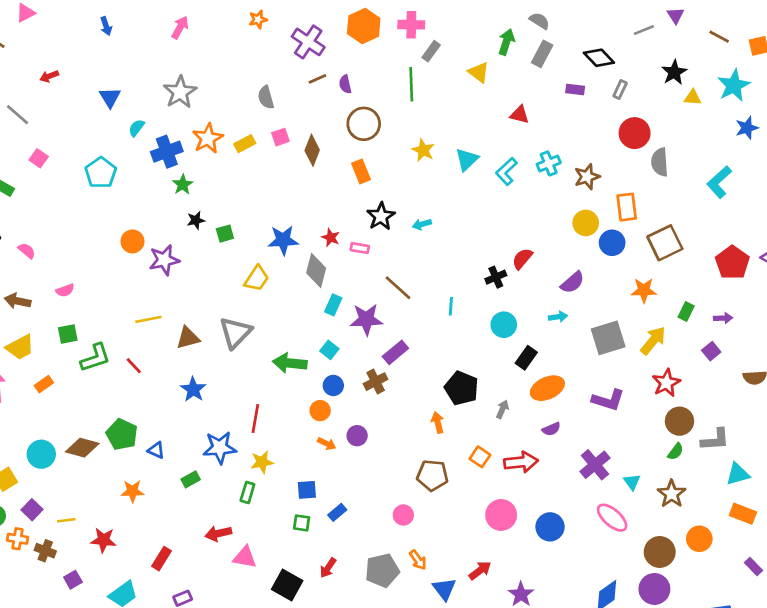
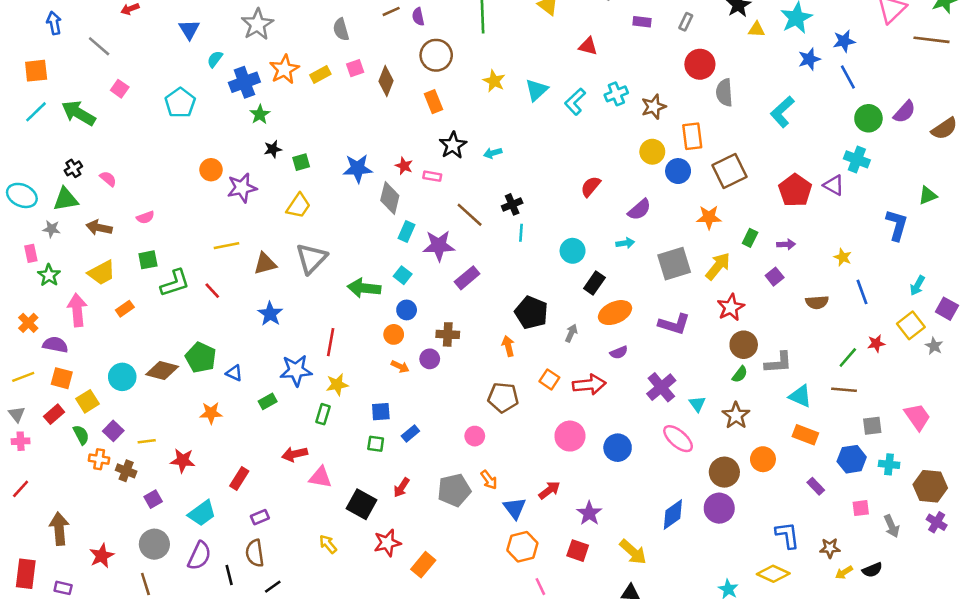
black cross: (496, 277) -> (512, 204), moved
yellow trapezoid: (257, 278) -> (298, 206), moved
brown cross: (376, 382) -> (448, 334), moved, turned 30
cyan triangle: (738, 474) -> (800, 396), turned 40

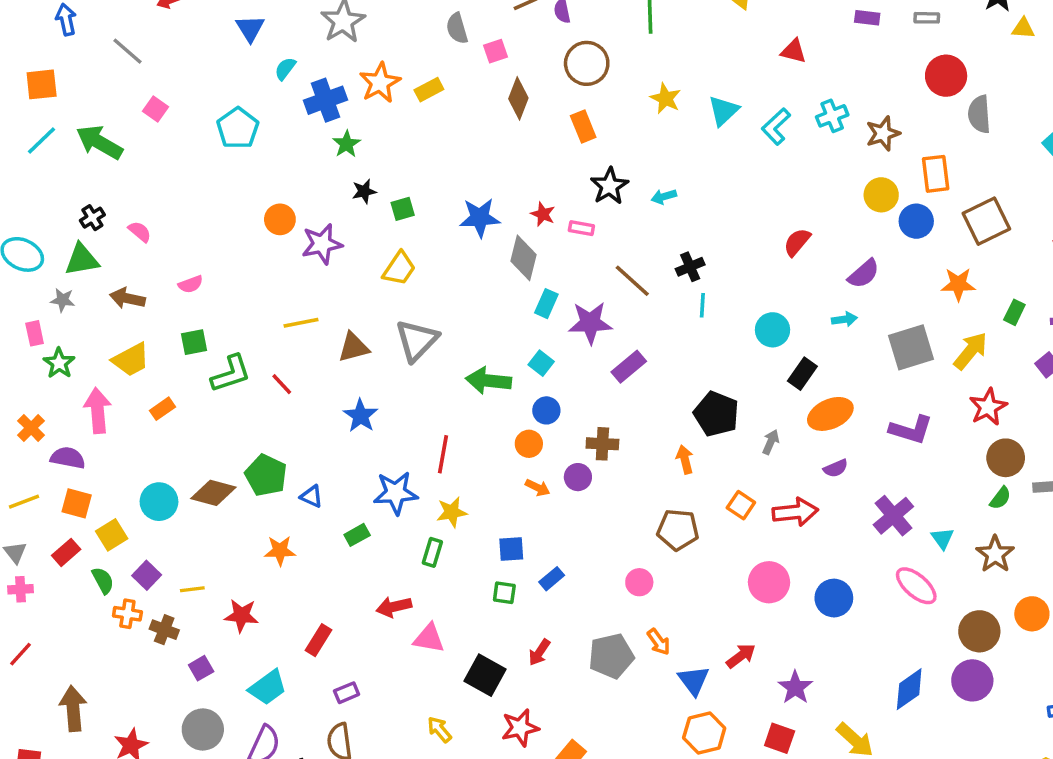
gray rectangle: (686, 22) -> (927, 18), turned 66
pink square: (355, 68) -> (496, 51), moved

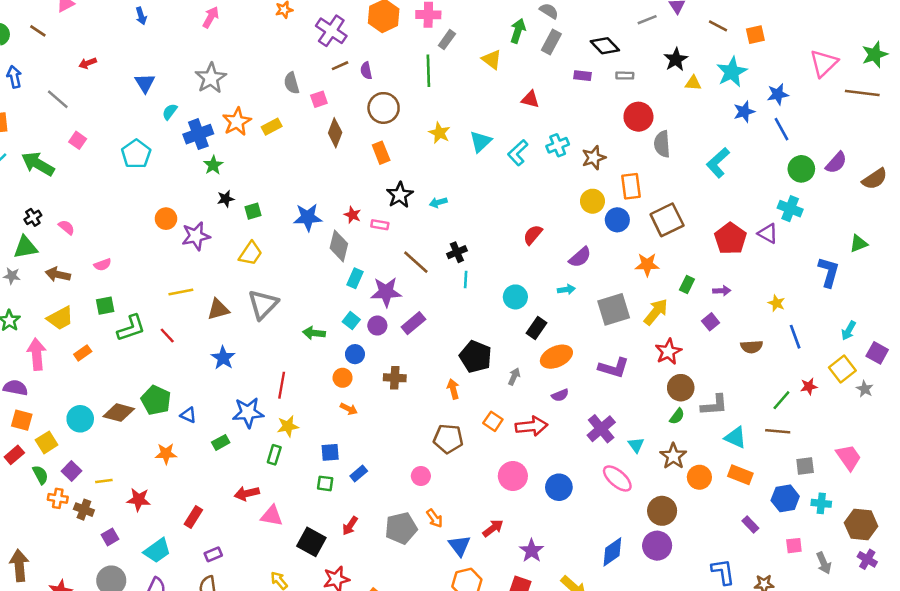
green arrow: (489, 381) -> (314, 333), size x0.7
purple circle: (578, 477) -> (377, 326), moved
orange circle: (1032, 614) -> (699, 477), moved

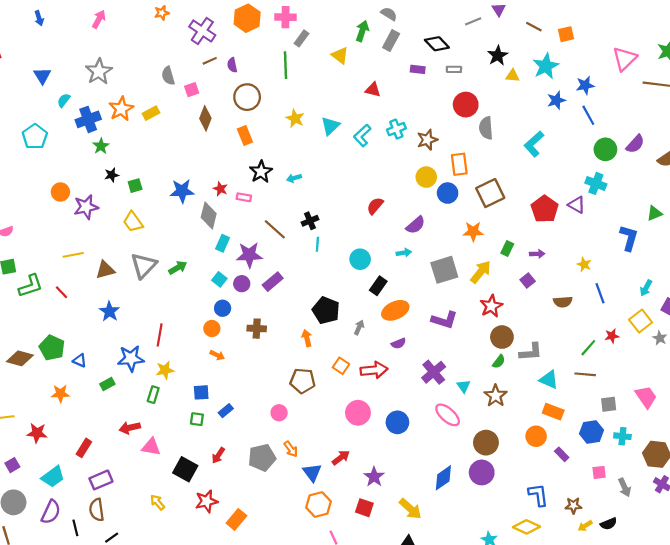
yellow trapezoid: (251, 253) -> (133, 222), turned 110
green arrow: (314, 333) -> (178, 268), moved, turned 144
orange circle: (699, 477) -> (536, 436), moved
purple rectangle: (213, 554) -> (101, 480), size x1.5

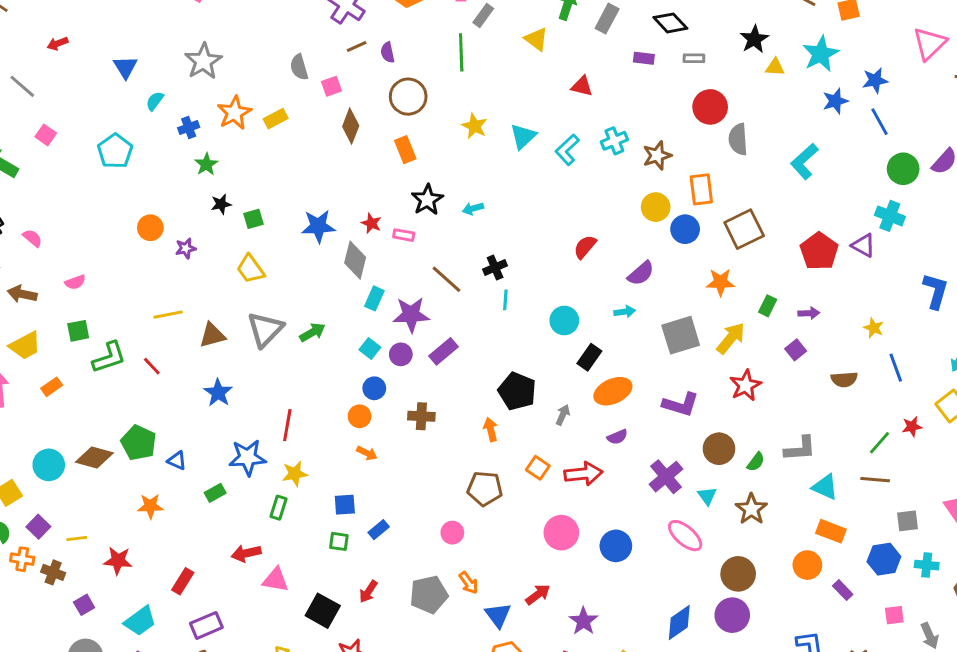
blue cross: (88, 119) -> (189, 128), size x0.6
purple star: (86, 207) -> (186, 248), size x0.6
brown circle: (502, 337) -> (719, 449), moved

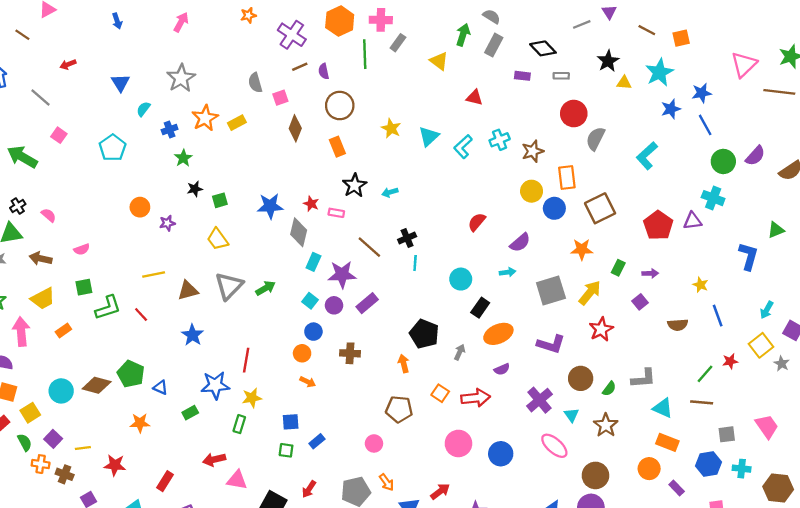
green line: (461, 52) -> (365, 54), moved
gray semicircle: (738, 139) -> (595, 139), turned 30
purple triangle: (863, 245) -> (693, 221), turned -36

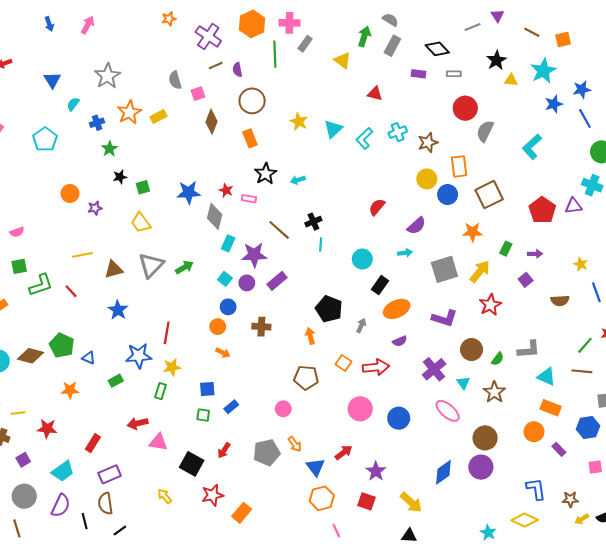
pink arrow: (181, 22) -> (88, 25), moved

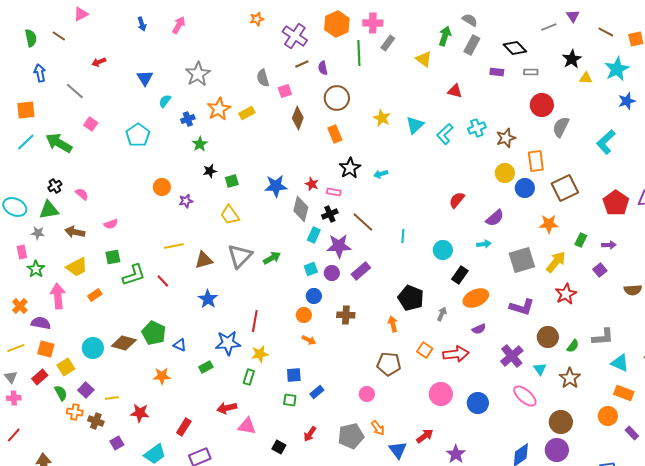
black cross: (313, 222) -> (330, 214), moved
cyan square: (225, 279) -> (311, 269), turned 32
black square: (192, 464) -> (279, 447), size x0.6

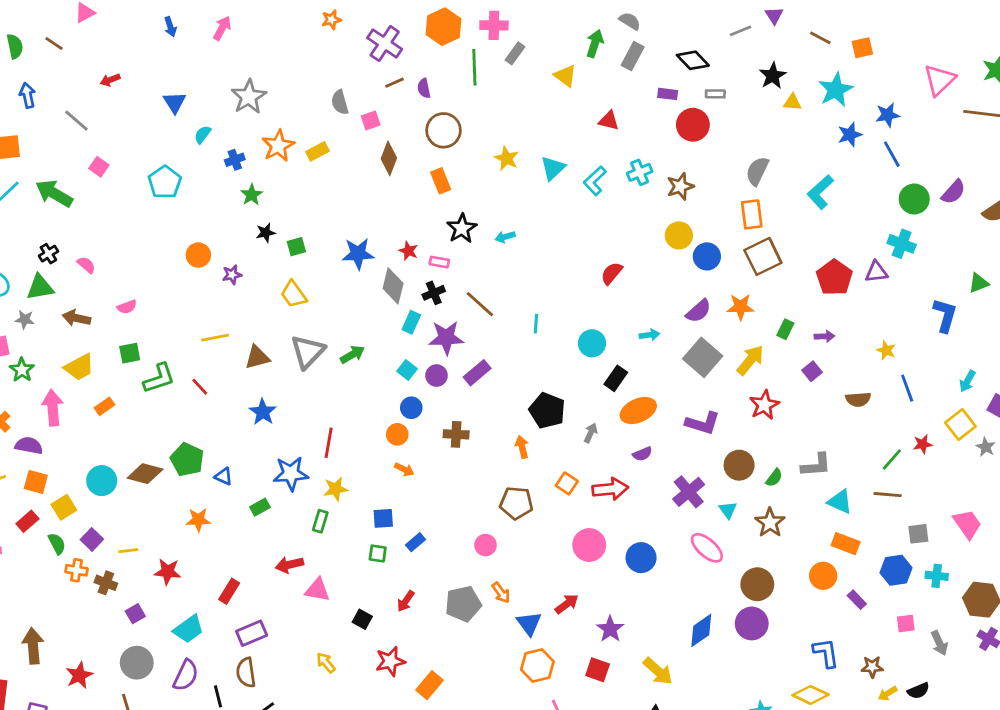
red circle: (542, 105) -> (693, 125), moved
orange rectangle: (536, 161) -> (752, 214), moved
purple semicircle: (495, 218) -> (698, 311), moved
gray square: (522, 260) -> (703, 357), turned -32
cyan square: (311, 269) -> (407, 370), turned -32

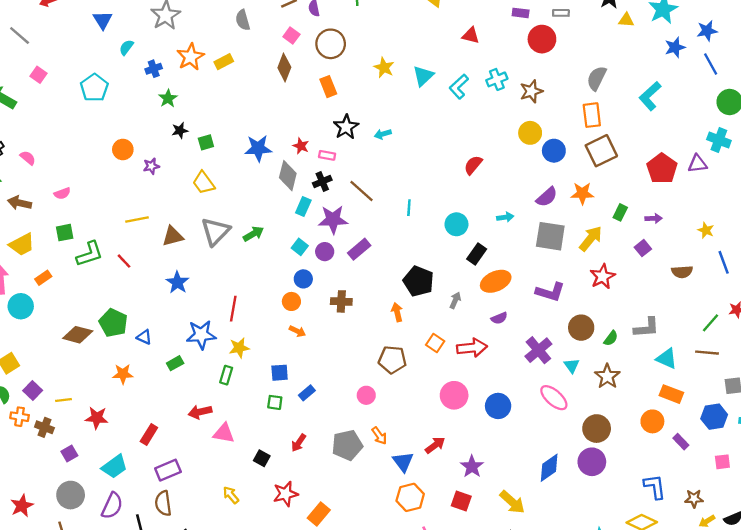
pink square: (371, 121) -> (291, 35), moved, turned -35
gray square: (703, 357) -> (550, 236), turned -32
cyan circle: (102, 481) -> (21, 306), moved

